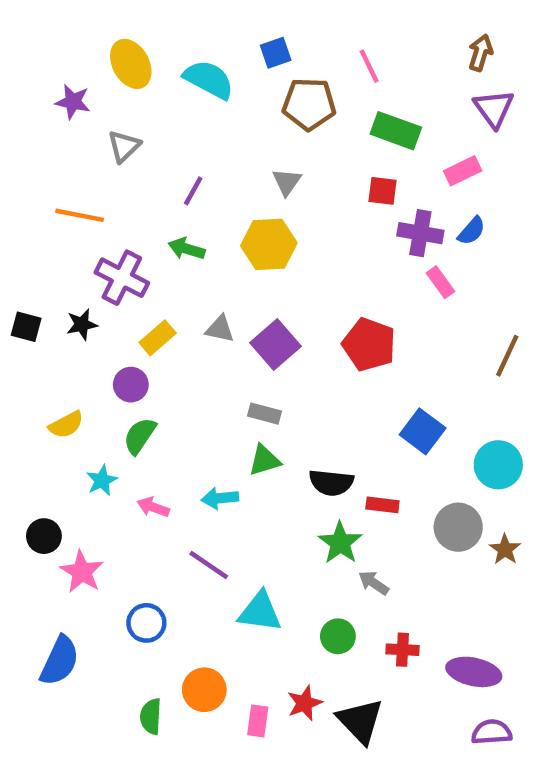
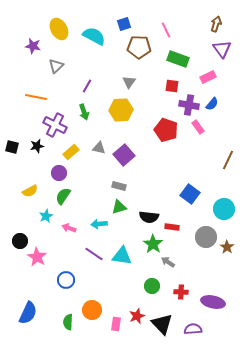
green arrow: (186, 249) -> (84, 112), turned -126
red pentagon: (369, 345) -> (166, 130), moved
cyan triangle: (260, 612) -> (122, 256), moved
blue semicircle: (60, 661) -> (28, 313), moved
purple semicircle: (492, 732) -> (193, 329), moved

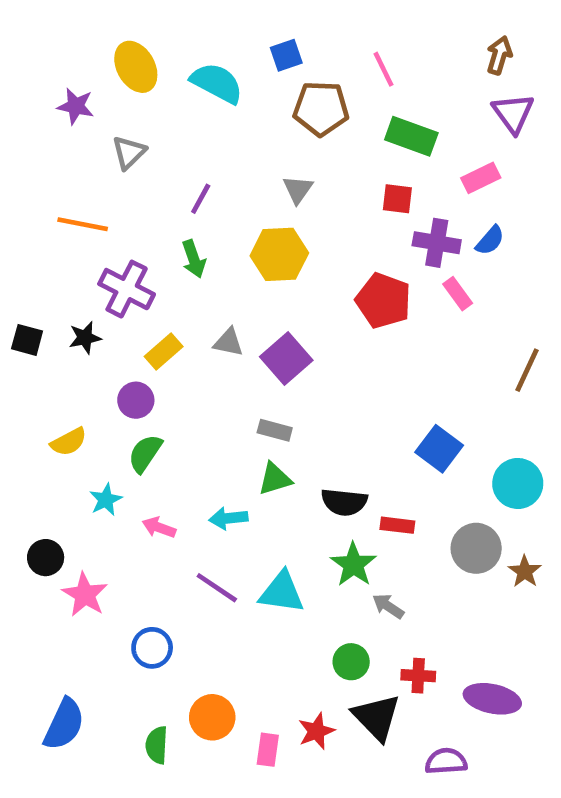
black triangle: (162, 324) -> (377, 717), moved

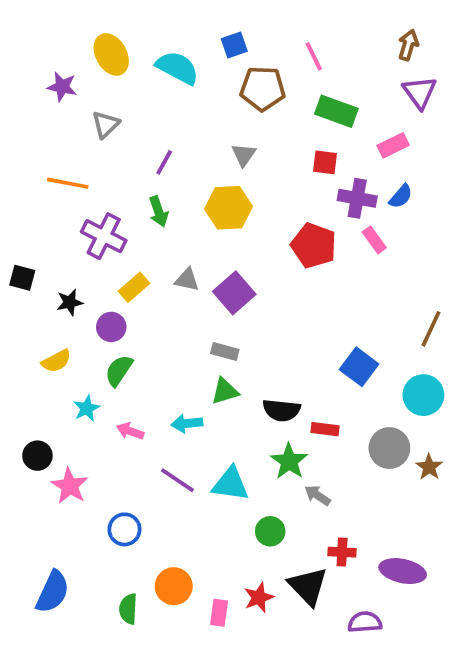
black star: (85, 338) -> (70, 302), moved
brown line: (527, 370) -> (431, 329), moved
green circle: (351, 662) -> (270, 531), moved

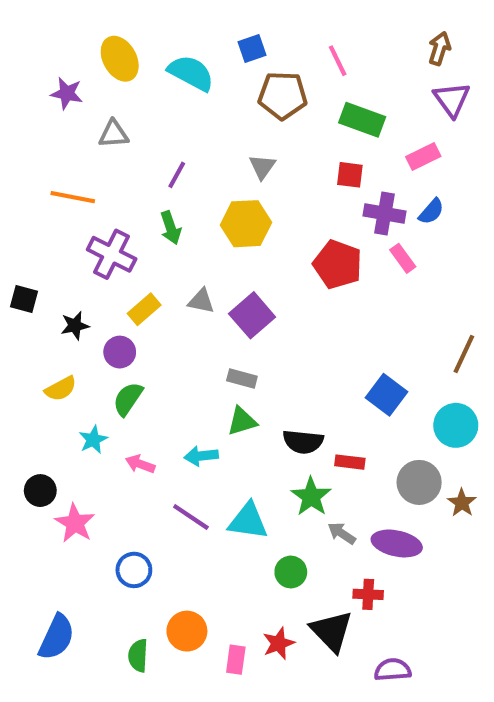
gray triangle: (106, 124) -> (114, 134), turned 40
purple ellipse: (403, 571) -> (397, 543), moved

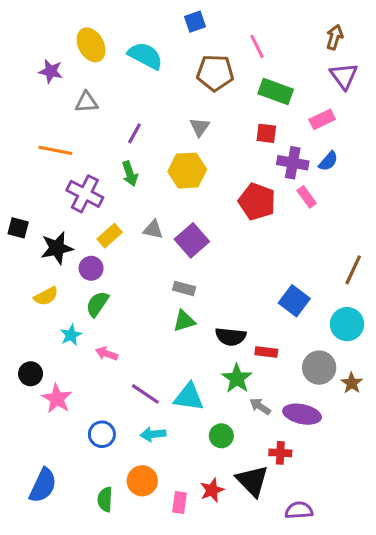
blue square: (252, 49) -> (195, 22), moved
black star: (75, 326) -> (57, 248), size x1.5
cyan arrow: (201, 456) -> (153, 434), moved

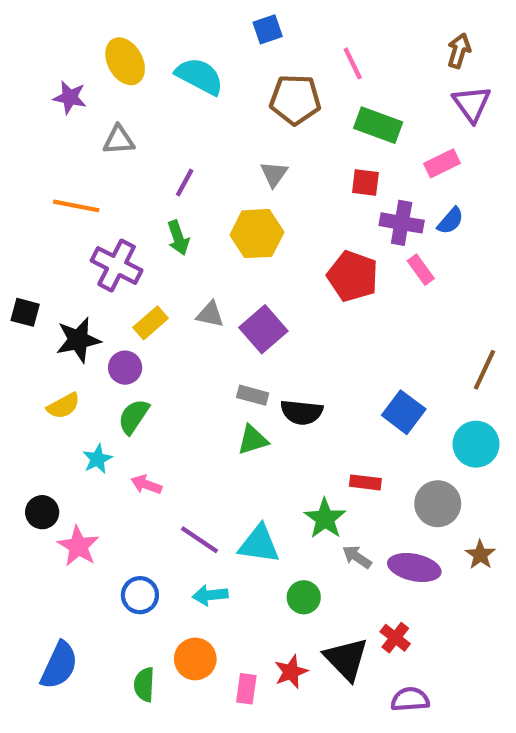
black semicircle: (231, 337) -> (302, 412), moved
brown star: (352, 383) -> (480, 555), moved
red cross: (280, 453) -> (395, 638), moved, turned 35

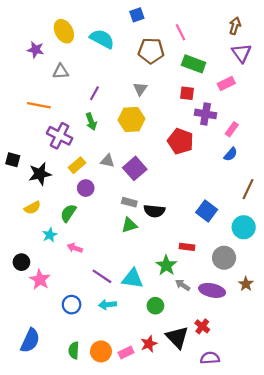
blue semicircle: (450, 221) -> (231, 154), moved
pink rectangle: (421, 270) -> (232, 129), moved, turned 72
purple circle: (125, 368) -> (86, 188), moved
orange circle: (195, 659) -> (101, 351), moved
pink rectangle: (246, 689) -> (126, 353), turned 56

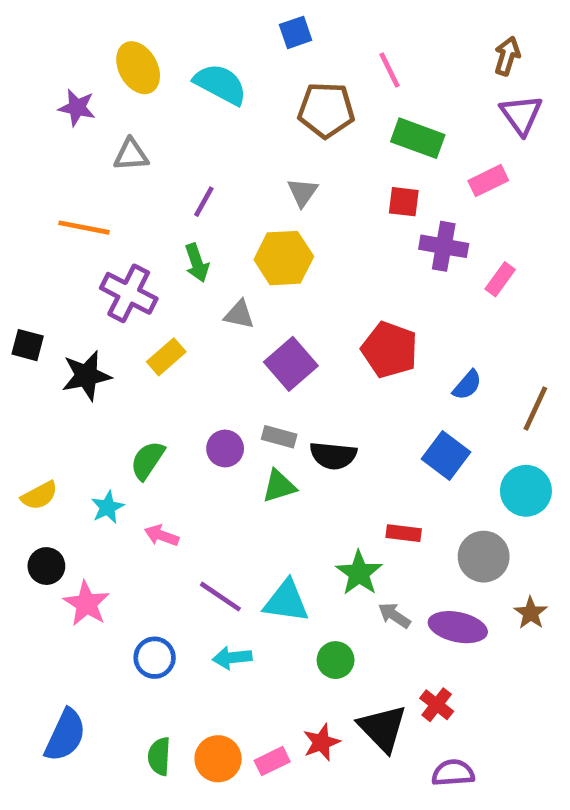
red pentagon: (180, 141) -> (390, 350), moved
blue semicircle: (231, 154) -> (467, 385), moved
gray triangle: (107, 161) -> (239, 315), moved
purple circle: (86, 188) -> (225, 448), moved
yellow semicircle: (32, 208) -> (39, 495), moved

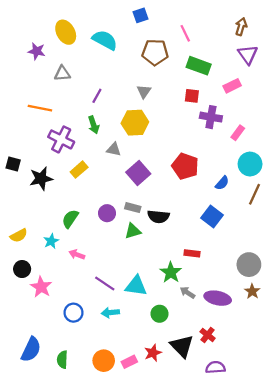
cyan circle: (526, 491) -> (250, 164), moved
gray circle: (484, 557) -> (249, 265), moved
green semicircle: (159, 756) -> (62, 360), moved

